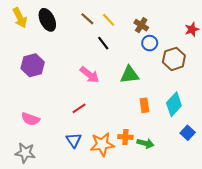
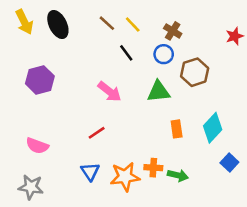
blue circle: (150, 43) -> (164, 54), moved
brown hexagon: (174, 59) -> (195, 72), moved

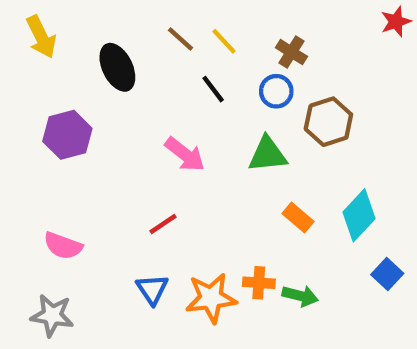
black ellipse: (58, 25) -> (117, 67), moved
red star: (235, 36) -> (396, 22), moved
orange rectangle: (177, 129) -> (298, 217), turned -42

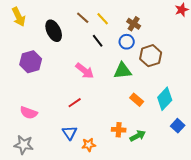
green arrow: (300, 296) -> (138, 136), turned -42
orange star: (211, 298) -> (89, 145), moved, size x0.6

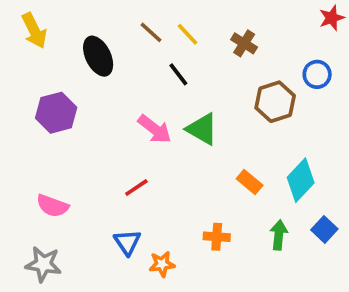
blue circle: (127, 42) -> (317, 74), moved
green triangle: (123, 71) -> (202, 129), moved, turned 36
green arrow: (138, 136) -> (279, 235), moved, turned -56

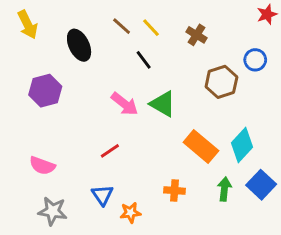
orange rectangle: (250, 182) -> (201, 146), size x1.6
blue square: (324, 229) -> (261, 185), size x1.4
gray star: (43, 264) -> (53, 211), moved

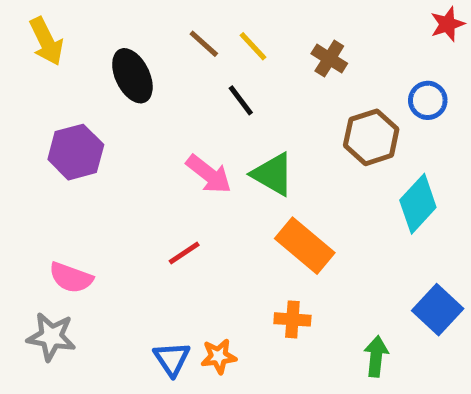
cyan diamond: (242, 145) -> (418, 204), moved
orange rectangle: (201, 146) -> (305, 246), moved
green arrow: (224, 189) -> (376, 356), moved
blue triangle: (103, 195) -> (172, 359), moved
gray star: (53, 211) -> (51, 337), moved

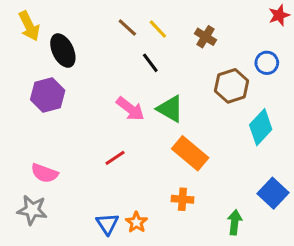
black ellipse: (132, 76) -> (63, 51), moved
orange star: (219, 356) -> (136, 222), turned -30

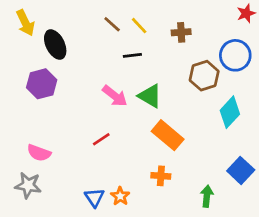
brown cross: (205, 37) -> (181, 32), turned -36
black line: (150, 63) -> (132, 55), turned -60
blue circle: (267, 63) -> (235, 55), size x1.5

